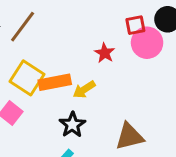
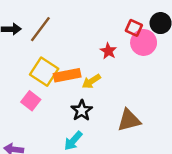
red square: (135, 25) -> (134, 28), turned 35

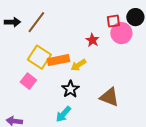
red square: (134, 28) -> (113, 21), turned -32
brown triangle: (129, 120) -> (109, 97), turned 35

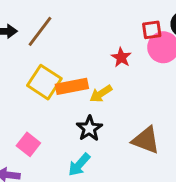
pink square: (28, 81) -> (28, 144), moved

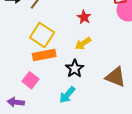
red star: (121, 57) -> (84, 17), moved
orange rectangle: (72, 86) -> (44, 55), moved

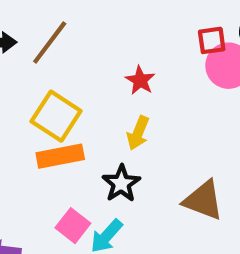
yellow arrow: (83, 43) -> (138, 133), turned -35
pink square: (31, 80) -> (73, 226), moved

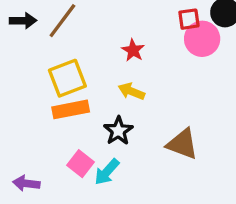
yellow square: (56, 116) -> (67, 78), turned 36
yellow arrow: (138, 133) -> (131, 91), turned 90

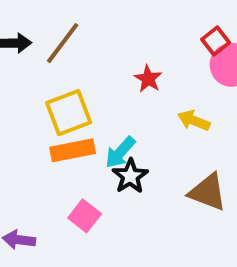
red square: (189, 19) -> (216, 41), turned -30
yellow arrow: (131, 91) -> (194, 121), moved
cyan arrow: (107, 172) -> (120, 152), moved

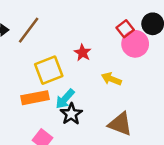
yellow square: (69, 113) -> (49, 70), moved

